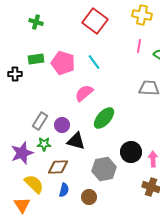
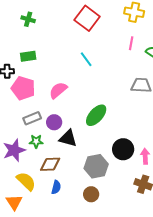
pink pentagon: (63, 63) -> (23, 88), moved
pink semicircle: (84, 93) -> (58, 90), moved
gray rectangle: (40, 121) -> (32, 118), turned 36
brown circle: (89, 197) -> (91, 194), moved

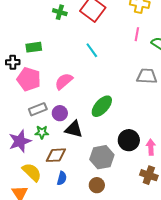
green cross: (28, 19) -> (60, 12), moved

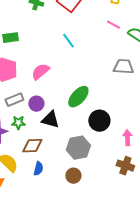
pink line: (137, 34) -> (113, 25), turned -72
black circle: (129, 140) -> (99, 121), moved

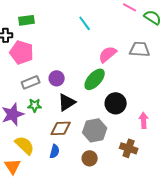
pink semicircle: (40, 72) -> (108, 54), moved
purple circle: (36, 104) -> (57, 78), moved
black triangle: (50, 120) -> (67, 102), turned -48
brown diamond: (32, 146) -> (61, 128), moved
brown cross: (125, 166) -> (129, 148), moved

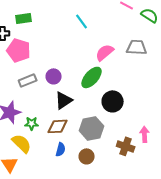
green star: (35, 105) -> (32, 123), moved
pink arrow: (144, 120) -> (145, 134), moved
blue semicircle: (55, 151) -> (61, 149), moved

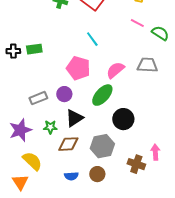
green rectangle: (24, 18) -> (34, 49), moved
pink pentagon: (19, 50) -> (78, 68), moved
green star: (32, 123) -> (50, 127), moved
blue semicircle: (61, 149) -> (71, 176), moved, turned 72

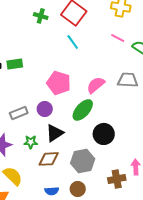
cyan line: (92, 39) -> (73, 42), moved
brown cross: (136, 164) -> (117, 179), turned -30

